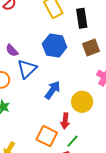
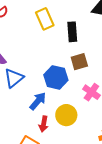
blue hexagon: (55, 46) -> (56, 77), moved
red arrow: (65, 121) -> (44, 124), moved

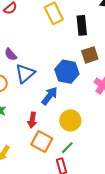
yellow circle: (66, 115) -> (70, 120), moved
red arrow: (44, 124) -> (32, 120), moved

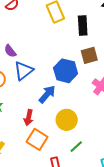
green line: (67, 148) -> (76, 147), moved

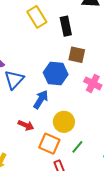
brown square: (89, 55) -> (77, 55), turned 36
red arrow: (29, 118) -> (26, 125), turned -70
orange square: (37, 139) -> (49, 144), moved

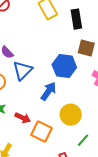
red arrow: (26, 125) -> (23, 118), moved
orange square: (49, 144) -> (42, 131), moved

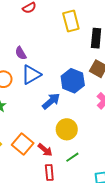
red arrow: (23, 118) -> (45, 150), moved
orange square: (42, 131) -> (23, 144), moved

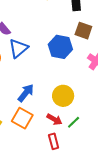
blue arrow: (51, 101) -> (26, 93), moved
red arrow: (45, 150) -> (54, 119), moved

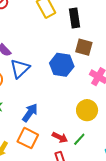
yellow circle: (63, 96) -> (87, 110), moved

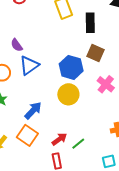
yellow circle: (87, 110) -> (68, 94), moved
red arrow: (60, 137) -> (59, 139), turned -70

